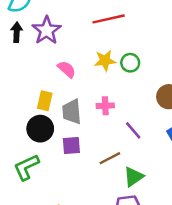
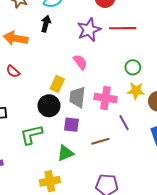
purple star: (47, 30) -> (89, 30), moved
yellow star: (105, 61) -> (136, 91), moved
pink cross: (105, 106) -> (106, 98), size x1.5
green triangle: (134, 177) -> (65, 153), moved

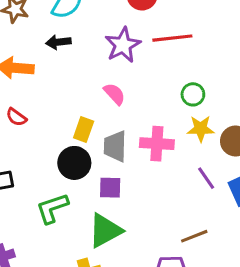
black arrow: (46, 24) -> (58, 42), turned -105
purple line: (124, 123) -> (206, 178), moved
brown line: (100, 141) -> (194, 236), moved
green triangle: (65, 153) -> (105, 231), size x1.4

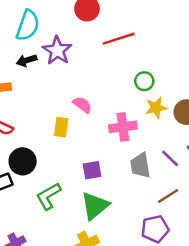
purple star: (123, 45) -> (57, 51), moved
pink semicircle: (114, 94) -> (82, 105), moved
gray trapezoid: (115, 146) -> (140, 165), moved
black circle: (74, 163) -> (23, 161), moved
purple line: (206, 178) -> (170, 158), moved

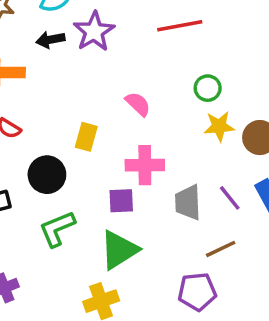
pink semicircle: (82, 105) -> (138, 104), moved
pink cross: (123, 127) -> (145, 165), moved
black circle: (23, 161) -> (47, 175), moved

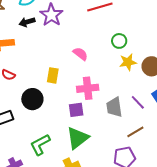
green L-shape: (57, 229) -> (40, 145), moved

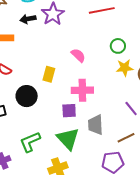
gray trapezoid: (114, 107) -> (96, 125), moved
green triangle: (78, 138) -> (68, 139), turned -40

